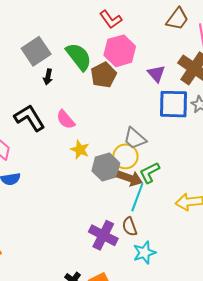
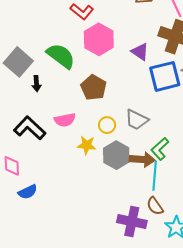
brown pentagon: (104, 75) -> (94, 88), moved
pink semicircle: (66, 120) -> (65, 120), turned -45
yellow circle: (125, 156) -> (107, 125), moved, size x0.7

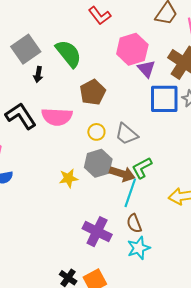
pink hexagon: (99, 39) -> (132, 49), moved
pink semicircle: (65, 120) -> (57, 117), size x1.4
yellow star: (87, 145) -> (68, 178), moved, turned -30
brown semicircle: (155, 206) -> (134, 223), moved

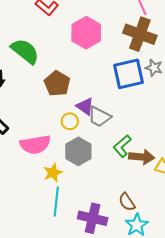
purple triangle: (146, 69) -> (85, 106), moved
pink semicircle: (57, 117) -> (35, 145), moved
brown arrow: (122, 174) -> (142, 157), moved
cyan line: (130, 193) -> (56, 201), moved

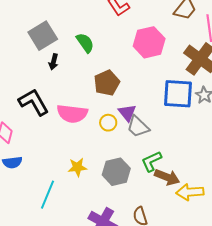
green semicircle: (25, 51) -> (85, 43), size x0.7
pink semicircle: (35, 145) -> (72, 114), moved
gray hexagon: (78, 151) -> (116, 172), moved
cyan line: (56, 201) -> (48, 195), moved

